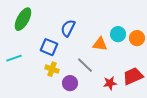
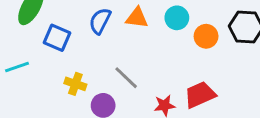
cyan circle: (118, 34) -> (177, 18), moved
orange triangle: (100, 44) -> (137, 18), moved
blue square: (49, 47) -> (57, 38), moved

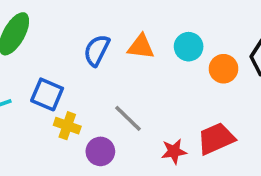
blue square: (57, 38) -> (47, 94), moved

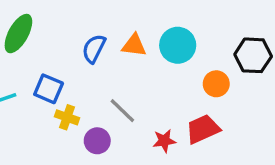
cyan circle: (189, 47) -> (178, 45), size x1.4
orange circle: (223, 69) -> (216, 84), moved

